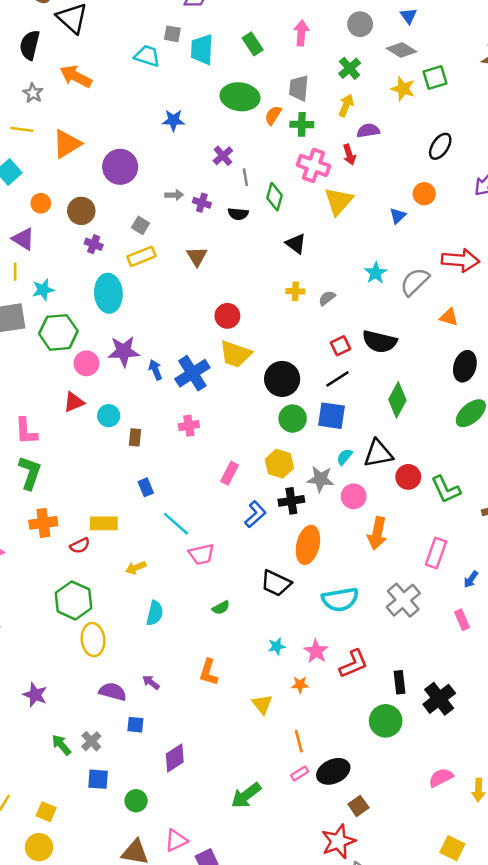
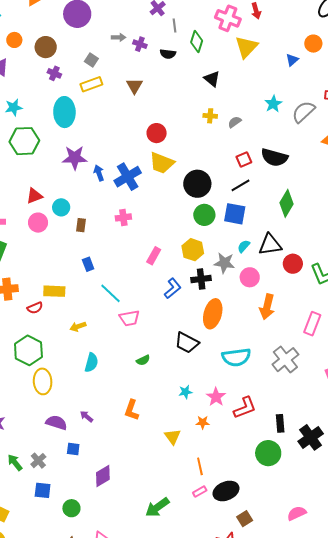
pink circle: (86, 363) -> (38, 223), moved
pink semicircle: (441, 778) -> (297, 513), moved

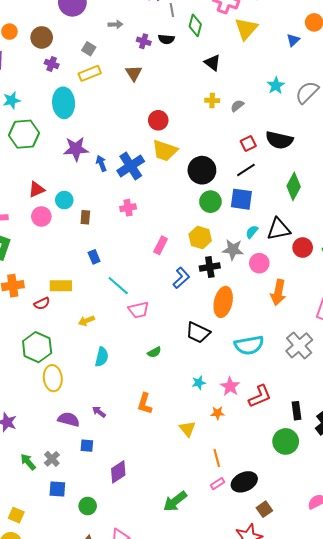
purple cross: (140, 44) -> (144, 41), moved

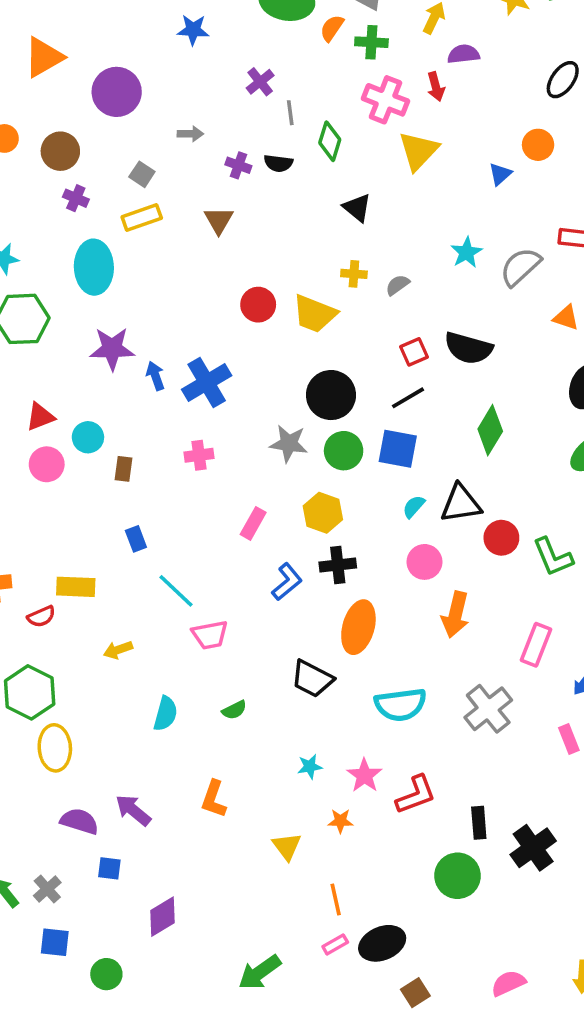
yellow trapezoid: (165, 151) -> (315, 314), moved
gray star: (233, 250) -> (289, 444), moved
cyan semicircle: (102, 357) -> (165, 714), moved
purple arrow: (99, 412) -> (133, 810), size x1.5

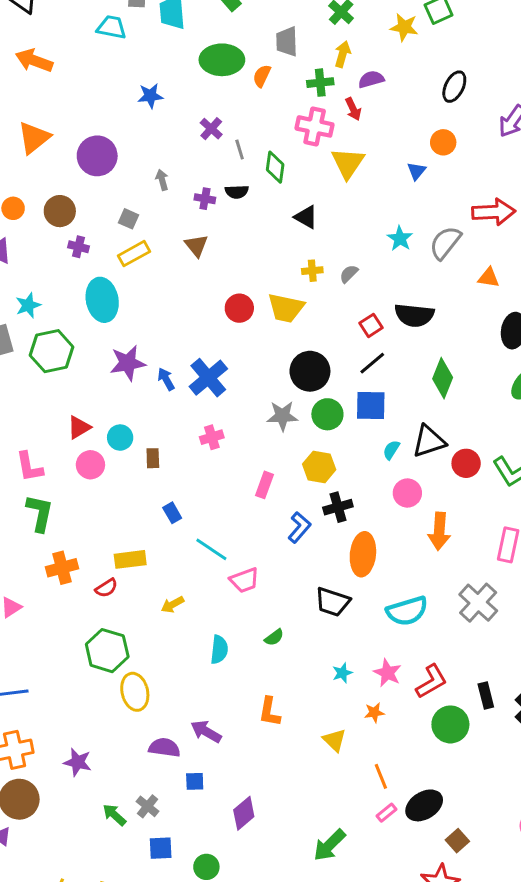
green cross: (371, 42) -> (320, 83), moved
gray arrow: (190, 134) -> (162, 180), turned -96
green circle: (458, 876) -> (450, 724), moved

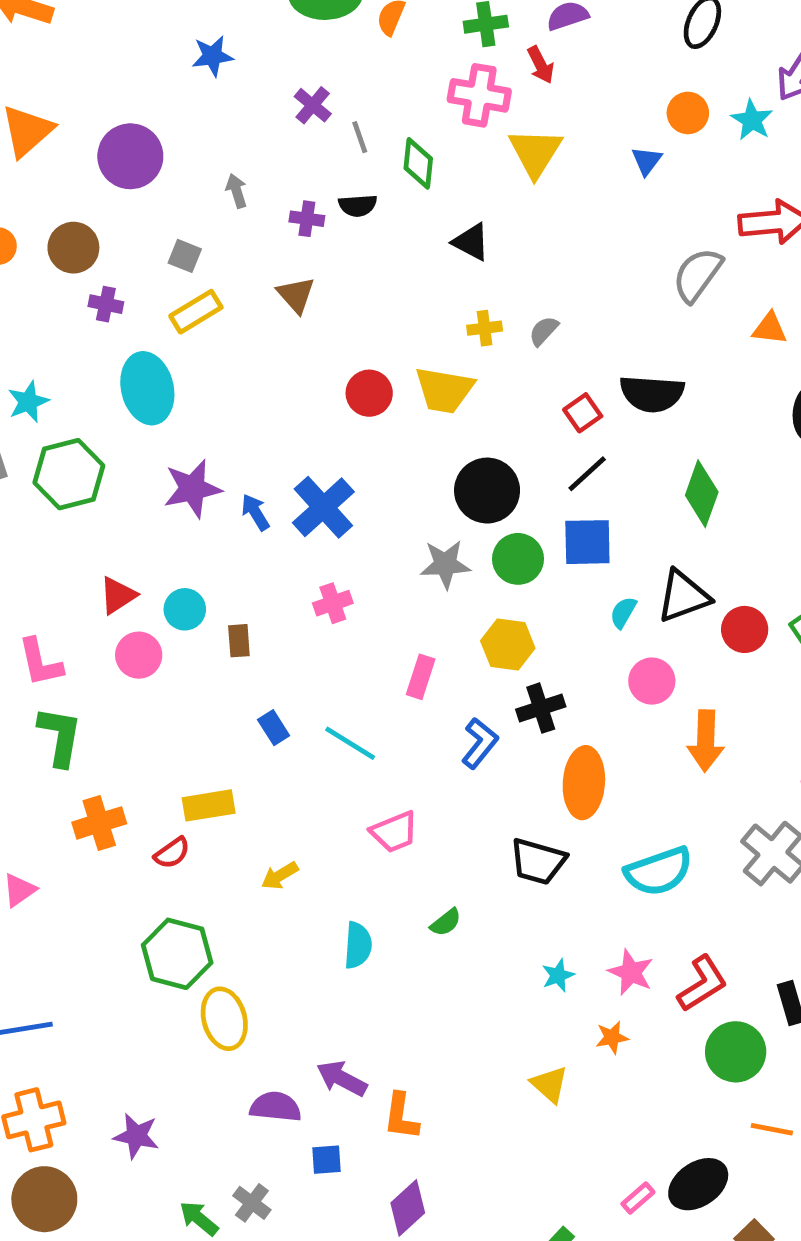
cyan star: (400, 238) -> (752, 120), moved
cyan line: (211, 549) -> (350, 743), moved
orange L-shape: (269, 712) -> (401, 1116), moved
orange line: (381, 776) -> (772, 1129), moved, turned -55

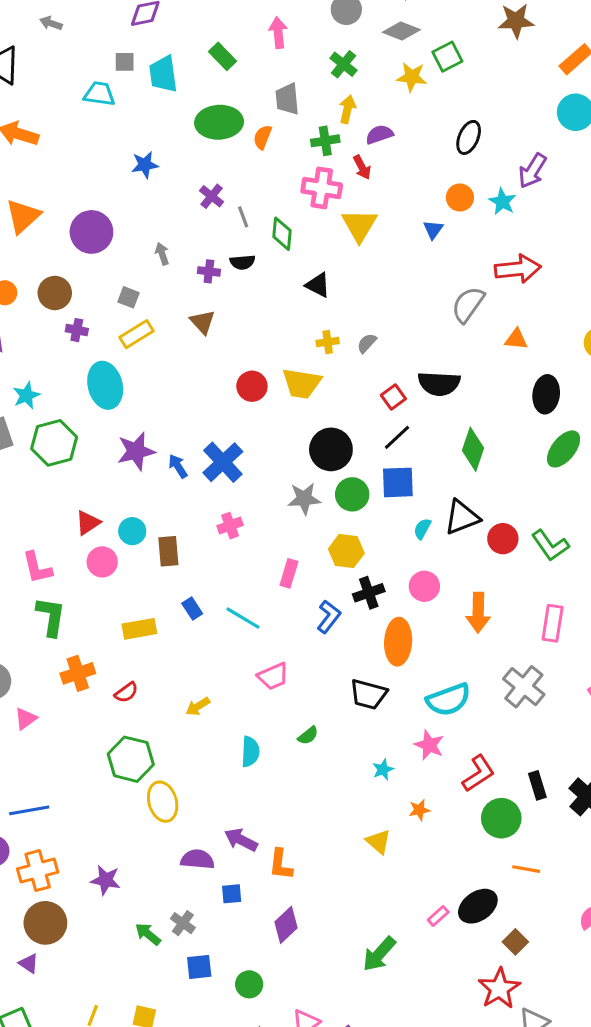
brown rectangle: (239, 641) -> (168, 551), size x1.4
pink circle: (652, 681) -> (424, 586), moved
yellow rectangle: (209, 805) -> (139, 629), moved
pink star: (631, 972) -> (429, 745), moved

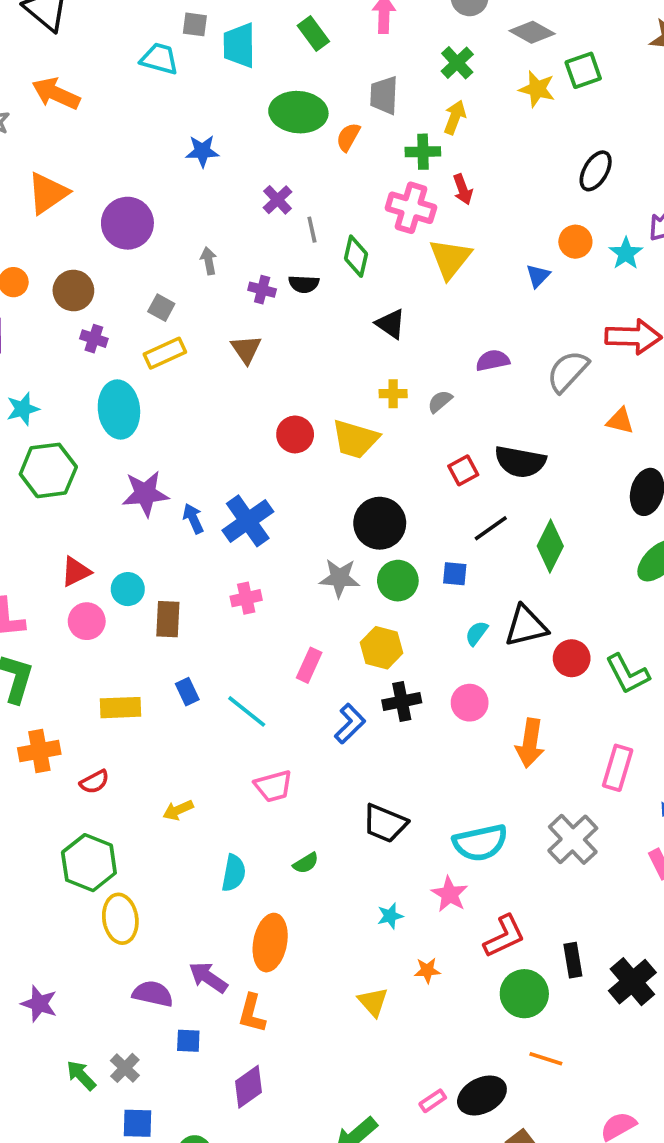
purple semicircle: (379, 134) -> (493, 360), moved
black line: (397, 437) -> (491, 528), moved
blue square: (398, 482) -> (455, 574), size x0.6
orange ellipse: (398, 642) -> (270, 943), moved

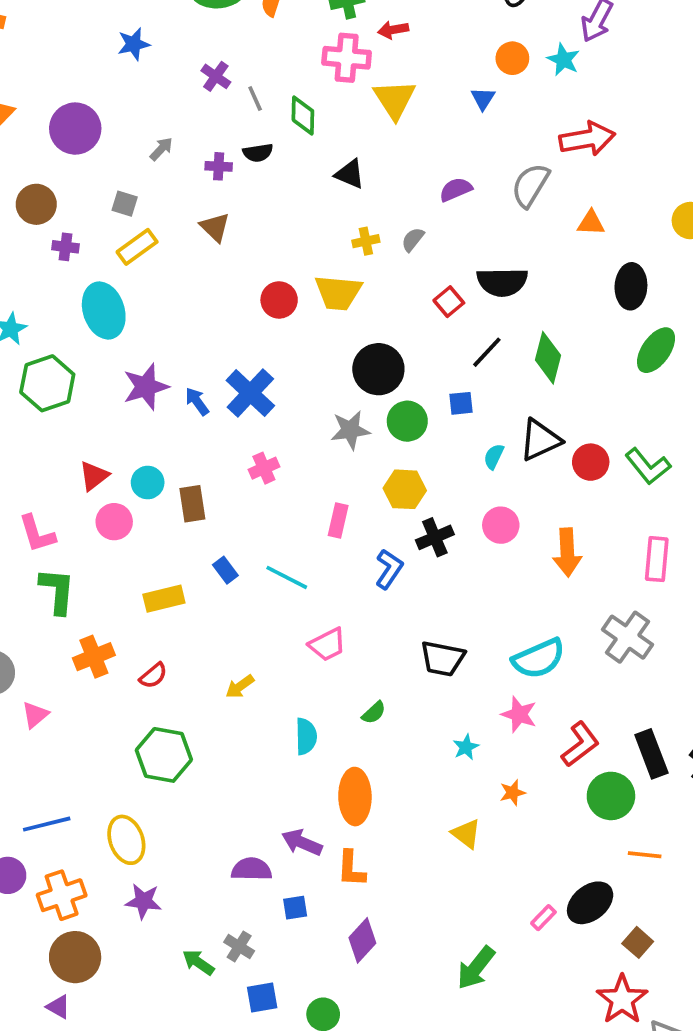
red arrow: (463, 189) -> (393, 30), turned 112
gray arrow: (209, 261) -> (161, 149), turned 65
yellow ellipse: (120, 919) -> (126, 840), moved
black rectangle: (573, 960) -> (651, 754), size x1.4

